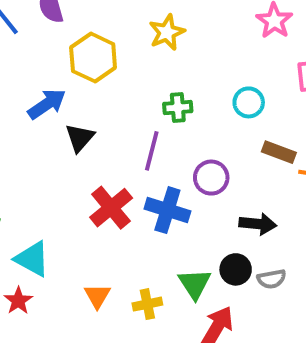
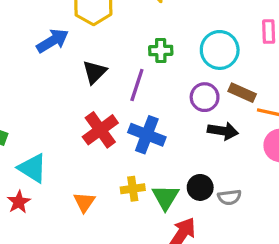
cyan circle: (249, 102) -> (220, 50), size x1.5
black triangle: (80, 138) -> (95, 72), moved
purple circle: (211, 178) -> (205, 97), moved
black arrow: (258, 224) -> (223, 131), moved
yellow cross: (147, 304) -> (133, 189), moved

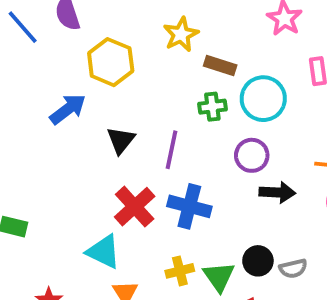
green cross: (161, 50) -> (212, 107), moved
brown rectangle: (242, 93) -> (220, 66), moved
cyan triangle: (32, 168) -> (104, 252), moved

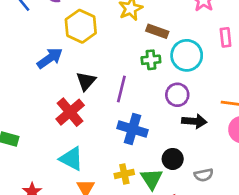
red cross: (135, 207) -> (70, 112), moved
black circle: (258, 261) -> (173, 159), moved

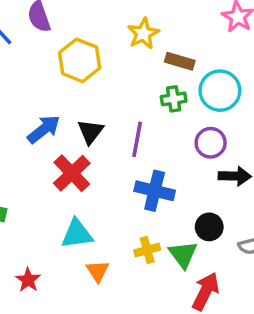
blue arrow: (50, 58) -> (44, 129), moved
cyan triangle: (71, 159) -> (77, 234), turned -32

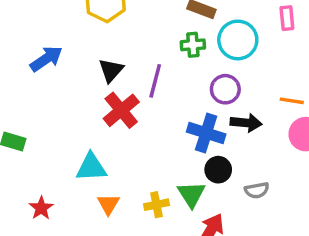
blue arrow: (44, 129) -> (46, 59), moved
red cross: (72, 173) -> (121, 110), moved
blue cross: (155, 191) -> (206, 133), moved
yellow cross: (147, 250) -> (156, 205), moved

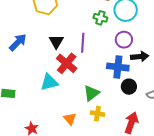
green cross: (193, 45) -> (100, 18), turned 32
cyan triangle: (91, 167) -> (49, 82), moved
green triangle: (191, 194) -> (91, 93), moved, turned 36
yellow cross: (156, 205) -> (97, 114), turned 32

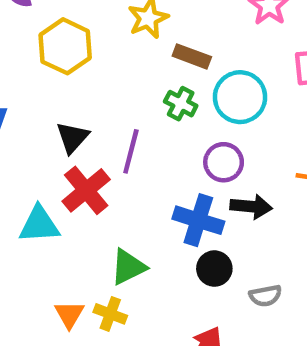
yellow cross: (97, 114) -> (110, 314), moved

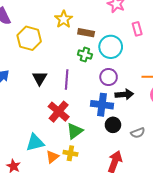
red cross: (86, 190) -> (59, 112), moved
cyan triangle: (39, 225) -> (35, 143), moved
orange triangle: (69, 314) -> (52, 157), turned 32

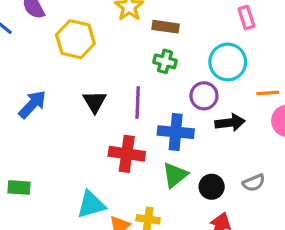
cyan circle: (111, 47) -> (228, 62), moved
blue cross: (102, 105) -> (176, 132), moved
red cross: (59, 112) -> (127, 154), turned -30
black circle: (113, 125) -> (212, 187), moved
green triangle: (75, 131) -> (175, 175), moved

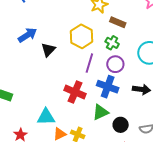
yellow hexagon: (75, 39) -> (82, 36), moved
purple circle: (204, 96) -> (115, 64), moved
black triangle: (95, 102) -> (48, 50), moved
blue arrow: (32, 104) -> (27, 35), moved

